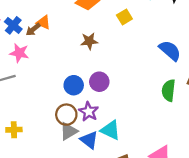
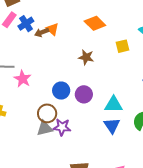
pink star: (19, 53) -> (23, 79), moved
purple star: (89, 112) -> (62, 127), moved, turned 30
cyan triangle: (110, 130) -> (114, 105), moved, turned -42
blue triangle: (89, 140) -> (112, 126), moved

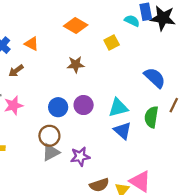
brown arrow: (42, 32) -> (16, 71), moved
pink star: (23, 79) -> (13, 105), turned -30
purple star: (62, 127) -> (80, 157), moved

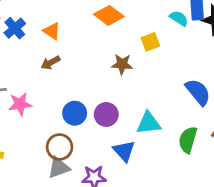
brown star: (76, 65) -> (122, 64), moved
brown arrow: (16, 71) -> (51, 63), moved
blue triangle: (122, 131) -> (124, 151), moved

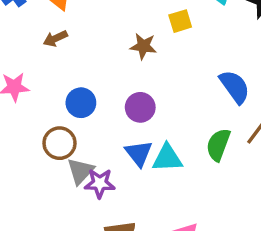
purple circle: (106, 114) -> (140, 107), moved
cyan triangle: (149, 123) -> (167, 158), moved
gray triangle: (59, 168) -> (80, 171), moved, turned -30

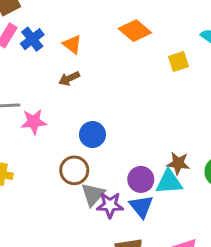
brown star: (143, 46) -> (178, 163), moved
purple circle: (140, 107) -> (141, 179), moved
blue triangle: (139, 153) -> (141, 206), moved

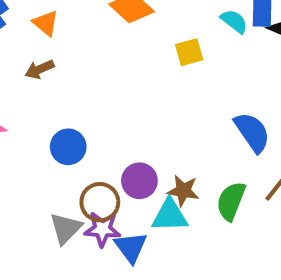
brown circle: (74, 170) -> (100, 202), moved
purple circle: (141, 179) -> (139, 181), moved
purple star: (110, 205) -> (102, 229), moved

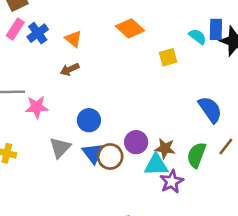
gray triangle: (66, 228) -> (60, 148), moved
purple star: (102, 229) -> (172, 182), moved, turned -30
blue triangle: (131, 247) -> (93, 153), moved

